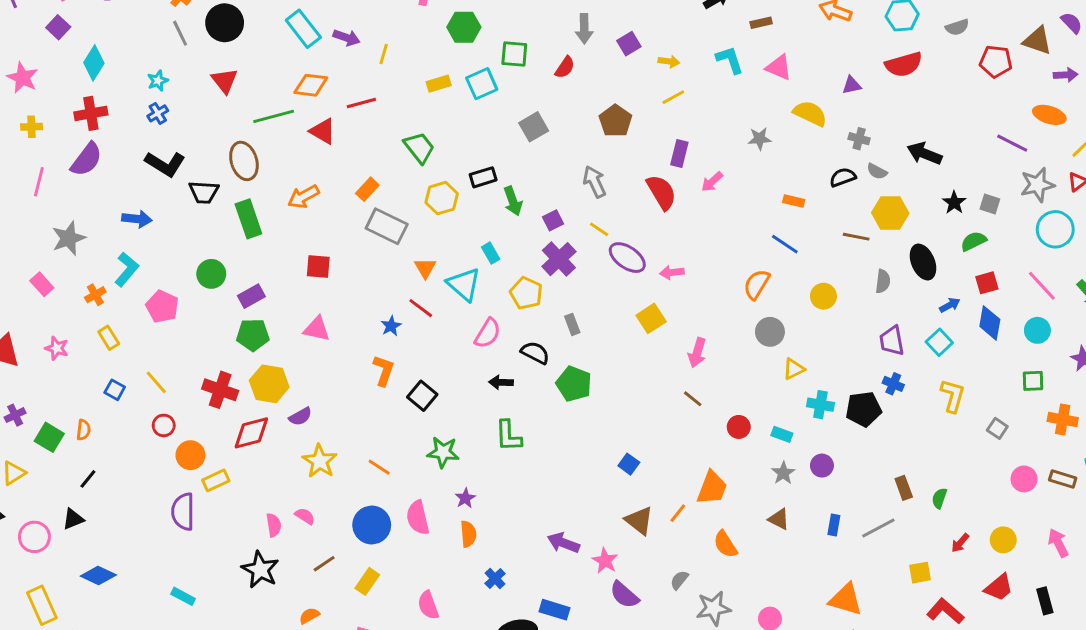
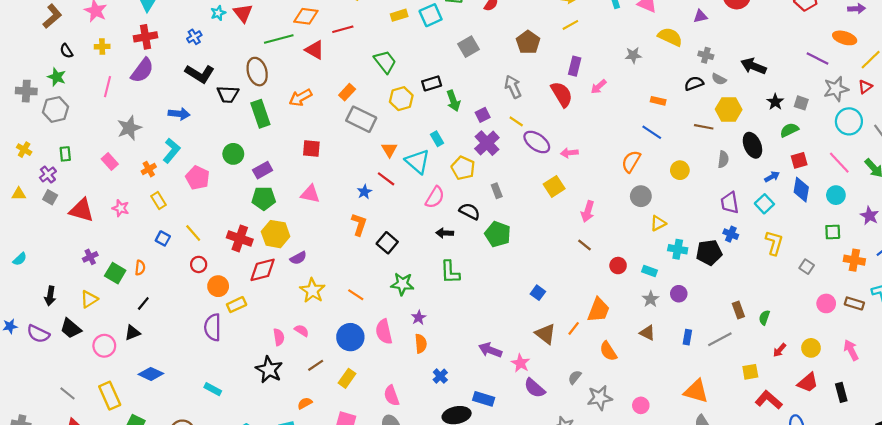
cyan star: (158, 81) -> (218, 13), moved

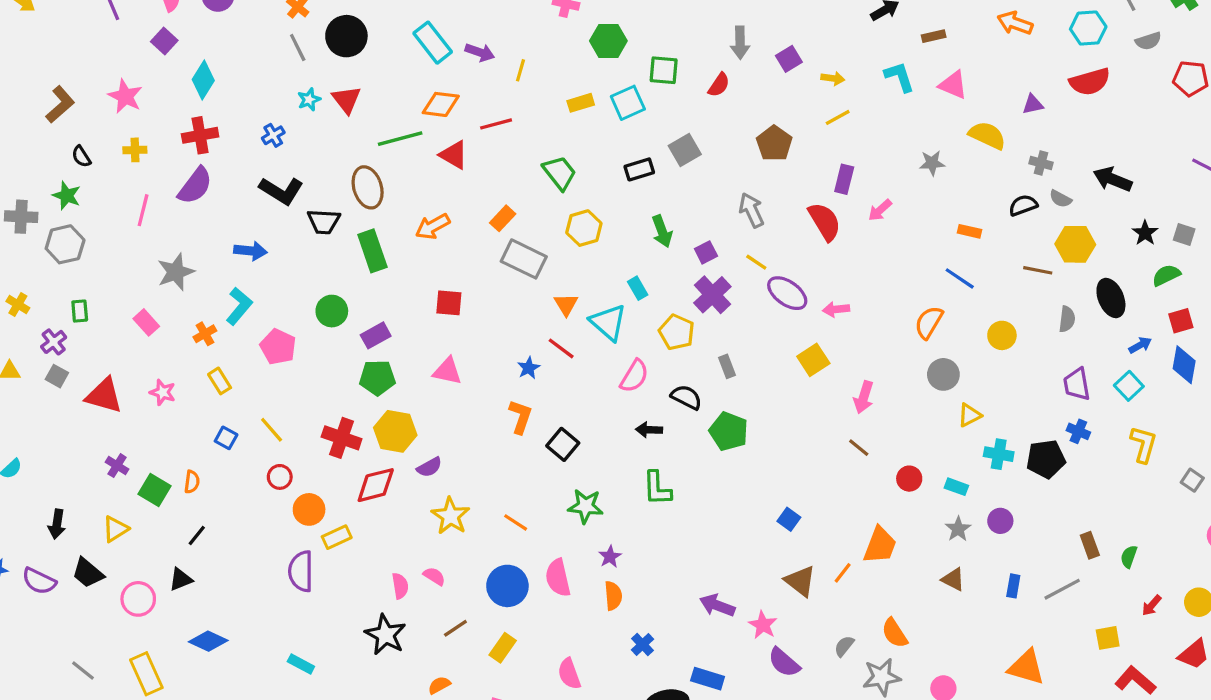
black rectangle: (432, 83) -> (639, 169), moved
purple cross: (90, 257) -> (117, 466), turned -32
orange semicircle: (608, 351) -> (895, 633), moved

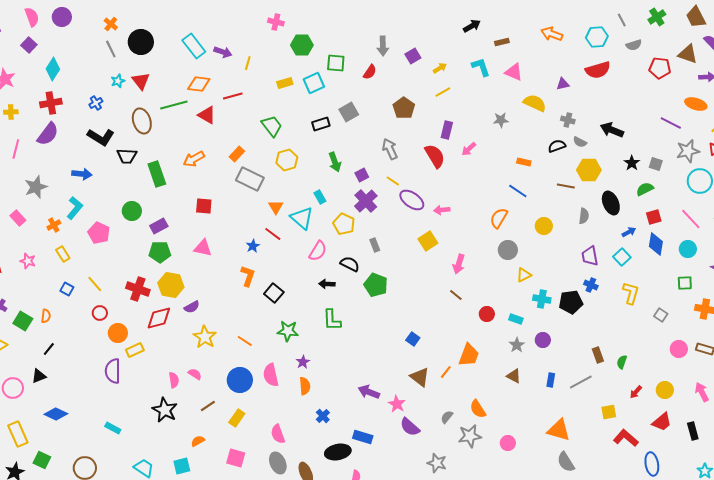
yellow arrow: (833, 78) -> (440, 68), turned -40
brown ellipse: (368, 187) -> (142, 121), moved

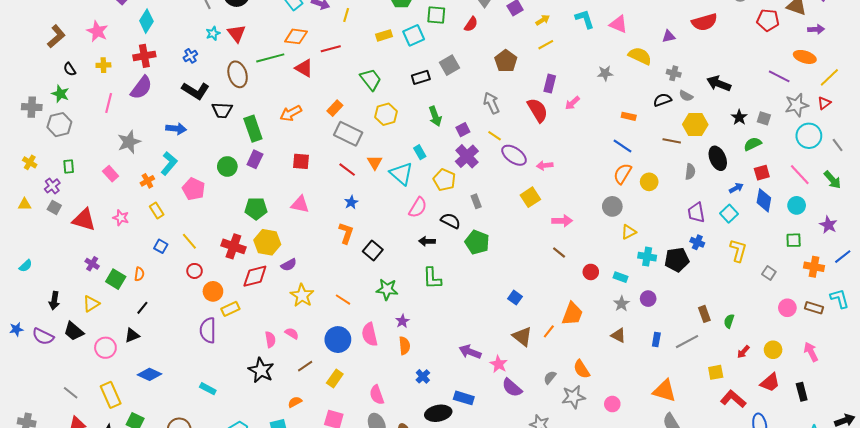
orange semicircle: (499, 218) -> (623, 174), moved
purple rectangle: (159, 226) -> (255, 159), moved, turned -36
red line: (273, 234) -> (347, 170), moved
pink arrow: (459, 264) -> (562, 221), turned -108

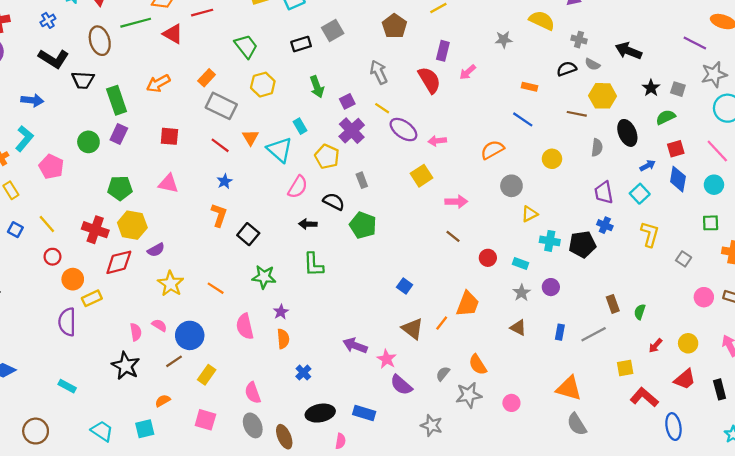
orange semicircle: (623, 174) -> (492, 150), moved, turned 30
blue circle: (338, 340) -> (190, 335), moved
blue rectangle: (464, 398) -> (364, 413), moved

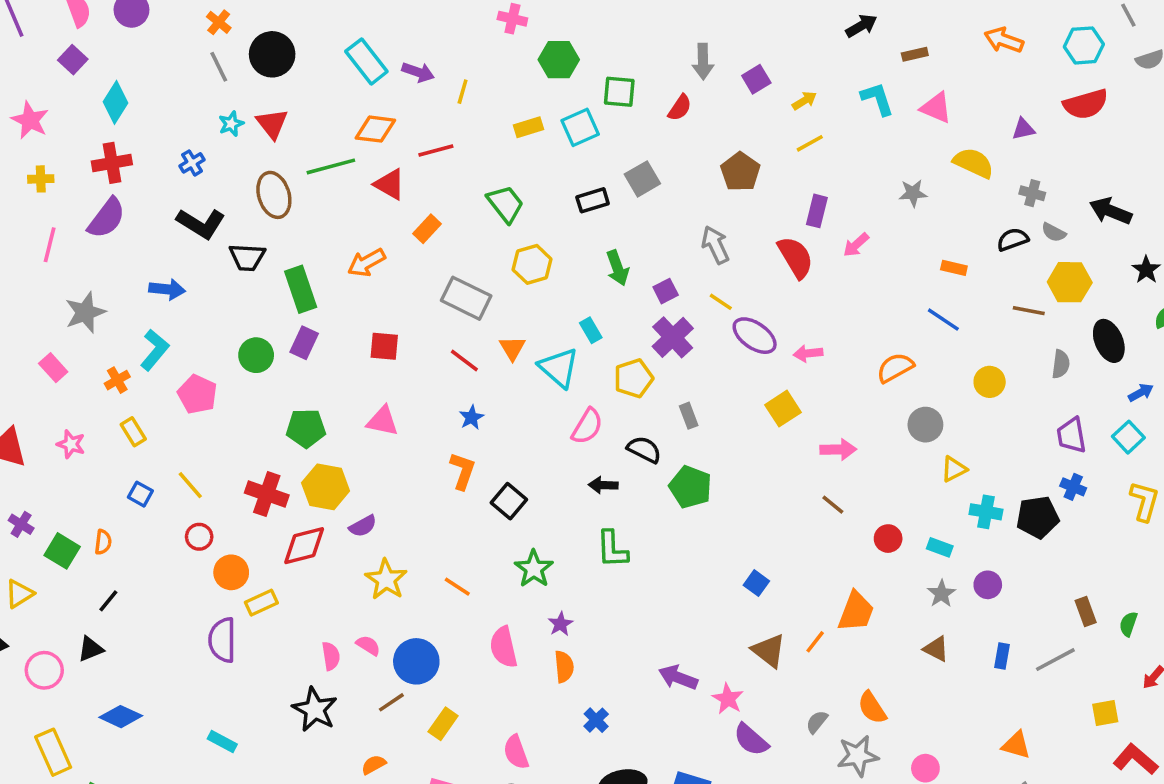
orange rectangle: (207, 78) -> (427, 229), moved
yellow pentagon: (327, 157) -> (634, 378), turned 30
green star: (264, 277) -> (534, 569), turned 30
orange triangle: (569, 388) -> (1016, 745), size x0.7

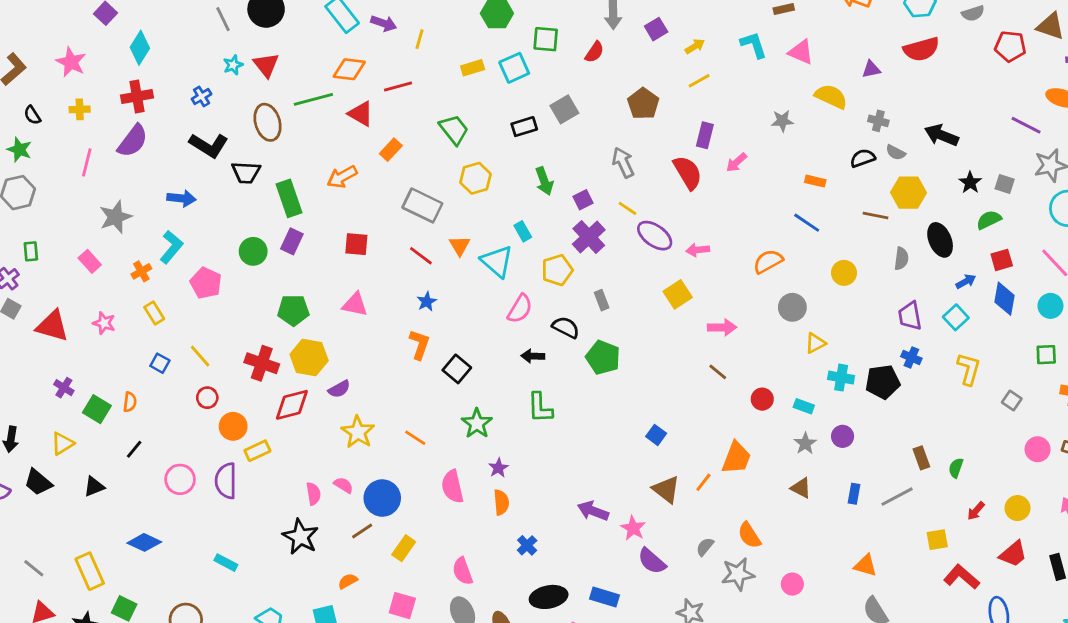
black triangle: (91, 649) -> (94, 487), moved
pink circle: (44, 670) -> (180, 479), moved

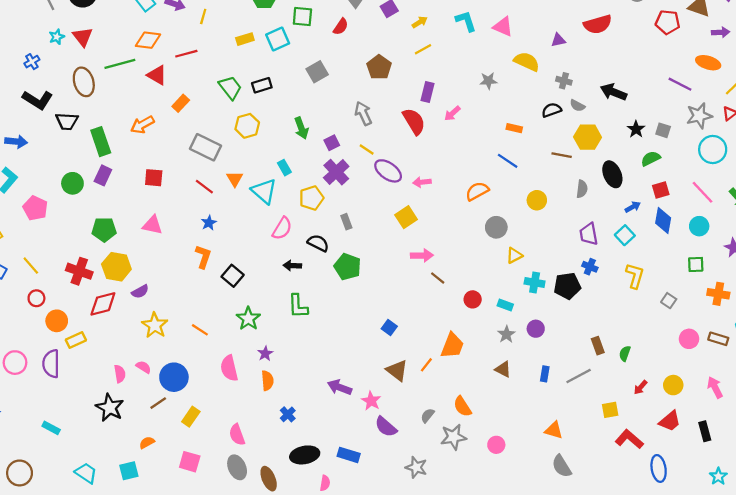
black rectangle: (524, 127) -> (262, 85), moved
pink arrow: (722, 327) -> (422, 255), moved

